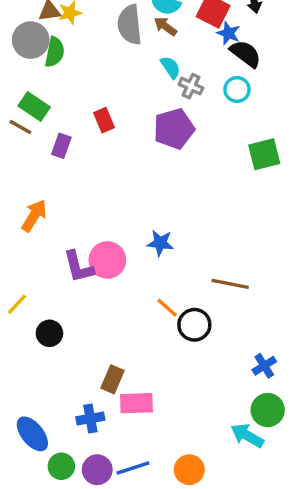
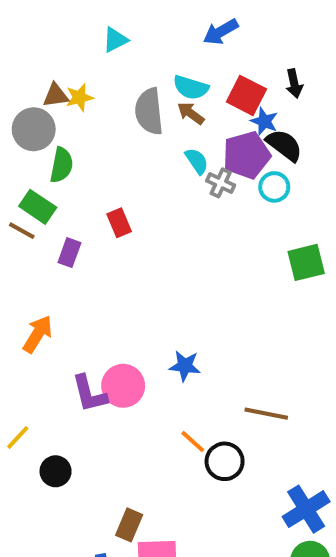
green semicircle: (55, 52) -> (62, 165), moved
purple pentagon: (174, 129) -> (246, 155), moved
blue cross: (264, 366) -> (306, 509), size x1.6

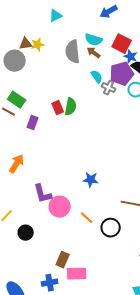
green semicircle: (62, 165) -> (71, 107), moved
pink circle: (123, 386) -> (60, 207), moved
orange line: (193, 441) -> (87, 218), moved

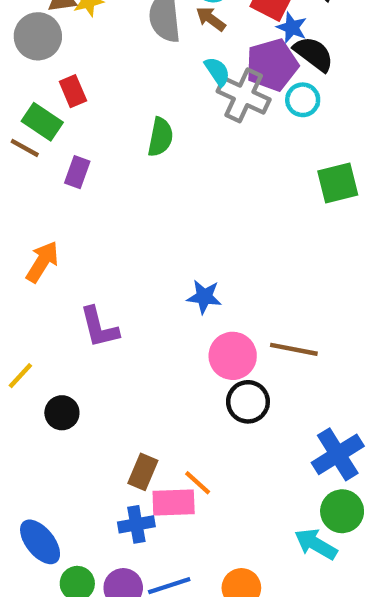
gray cross: (109, 88) -> (244, 95), size x1.6
red rectangle: (58, 108) -> (73, 91), moved
pink circle: (60, 207) -> (233, 356), moved
orange line: (87, 218) -> (198, 483), moved
blue cross: (50, 283) -> (136, 524), moved

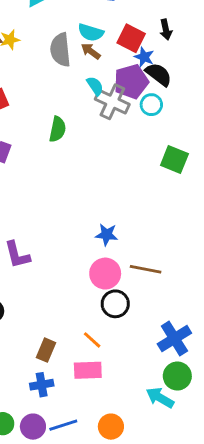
green square: (338, 183) -> (174, 159), turned 36
blue star: (204, 297) -> (107, 235), moved
orange line: (198, 483) -> (92, 340), moved
pink rectangle: (174, 502) -> (88, 370), moved

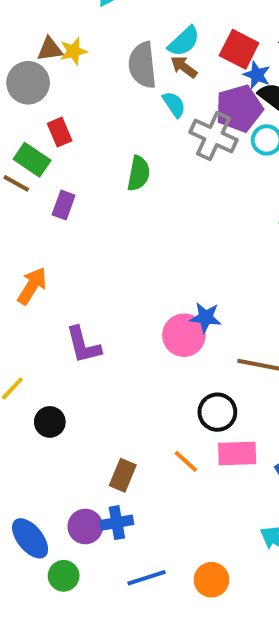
cyan semicircle: (91, 32) -> (184, 41), turned -60
cyan semicircle: (95, 86) -> (174, 104), moved
pink circle: (105, 274) -> (184, 335), moved
pink rectangle: (88, 370) -> (237, 454), moved
purple circle: (33, 427) -> (85, 527), moved

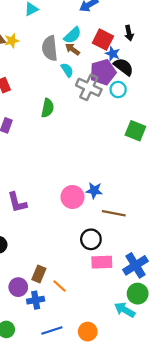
blue star: (206, 317) -> (94, 190), moved
orange line: (186, 461) -> (59, 286), moved
purple circle: (85, 527) -> (18, 287), moved

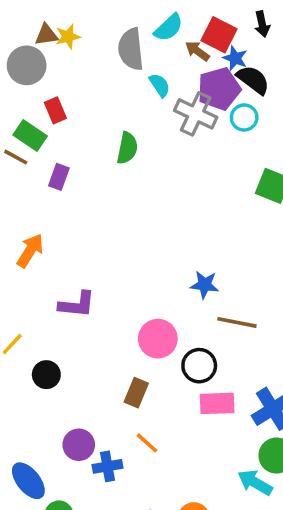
brown arrow: (73, 49) -> (197, 51), moved
pink circle: (73, 197) -> (158, 339), moved
purple L-shape: (17, 202) -> (77, 304), turned -70
brown rectangle: (39, 274) -> (136, 393), moved

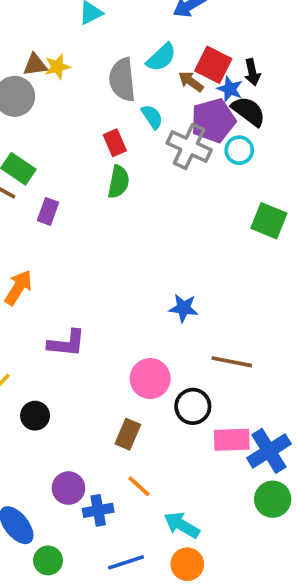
black arrow: (262, 24) -> (252, 72), moved
red rectangle: (55, 110) -> (115, 143), moved
blue star: (205, 285) -> (184, 308), moved
pink rectangle: (217, 403) -> (232, 440), moved
cyan arrow: (255, 483) -> (182, 525), moved

